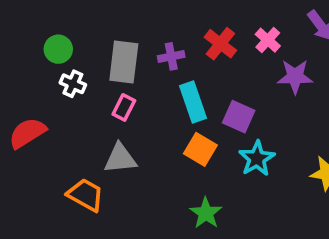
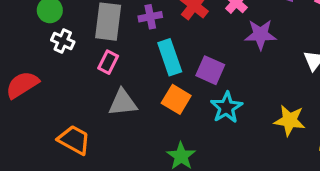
gray triangle: (120, 158) -> (123, 103), moved

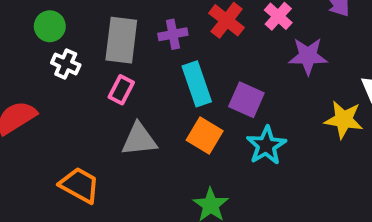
yellow star: (290, 120) -> (344, 120), moved

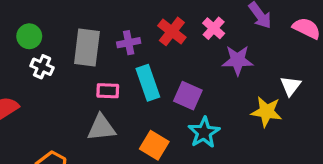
pink rectangle: (121, 90) -> (108, 91), moved, turned 65
orange square: (205, 135) -> (154, 145), moved

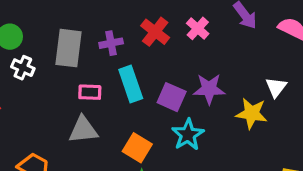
purple star: (238, 60) -> (209, 89), moved

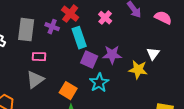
red cross: (155, 32) -> (70, 14), moved
purple cross: (111, 43) -> (52, 27), turned 32
cyan rectangle: (131, 84) -> (79, 38), moved
gray triangle: (83, 130) -> (35, 80), turned -30

